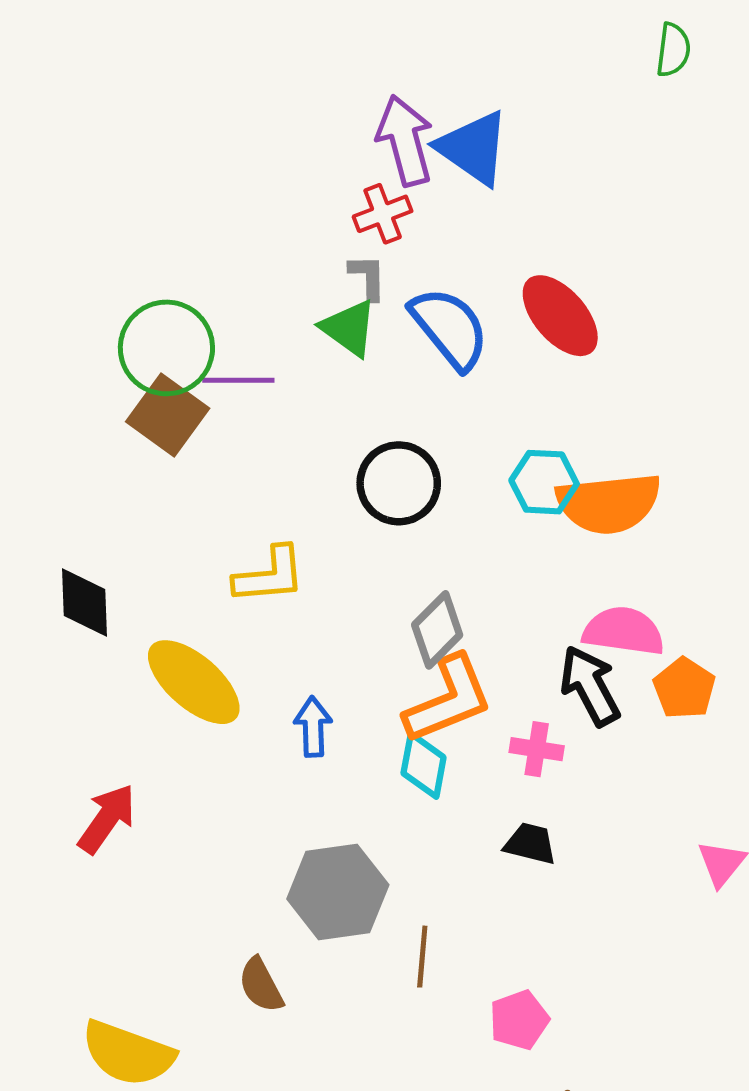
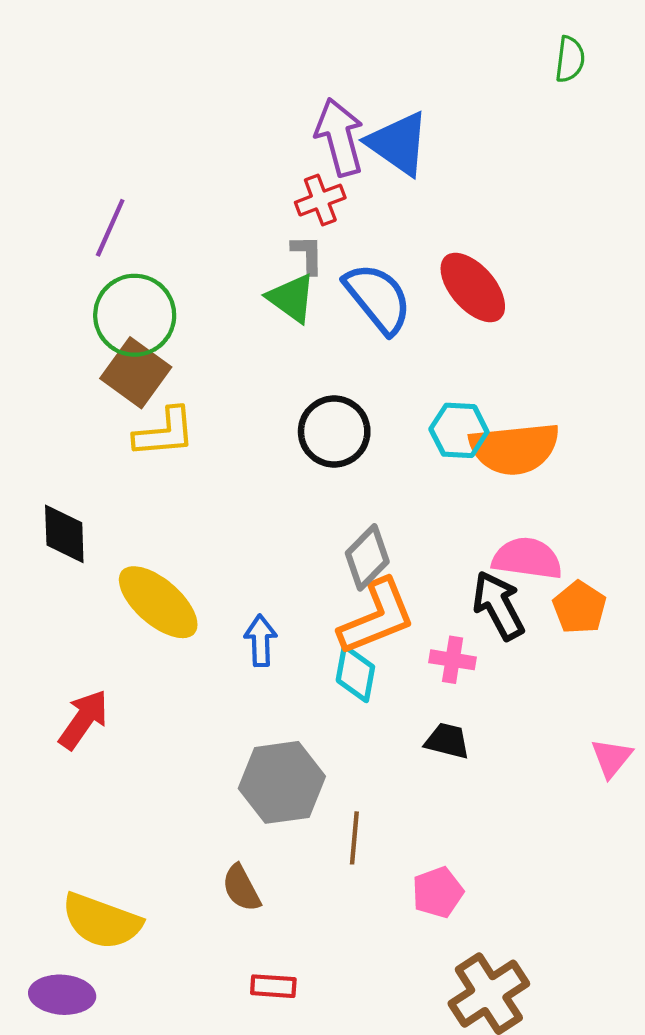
purple line: (238, 380) -> (110, 228), moved, turned -66
yellow L-shape: (270, 575) -> (165, 433), moved
brown semicircle: (261, 985) -> (241, 888), moved

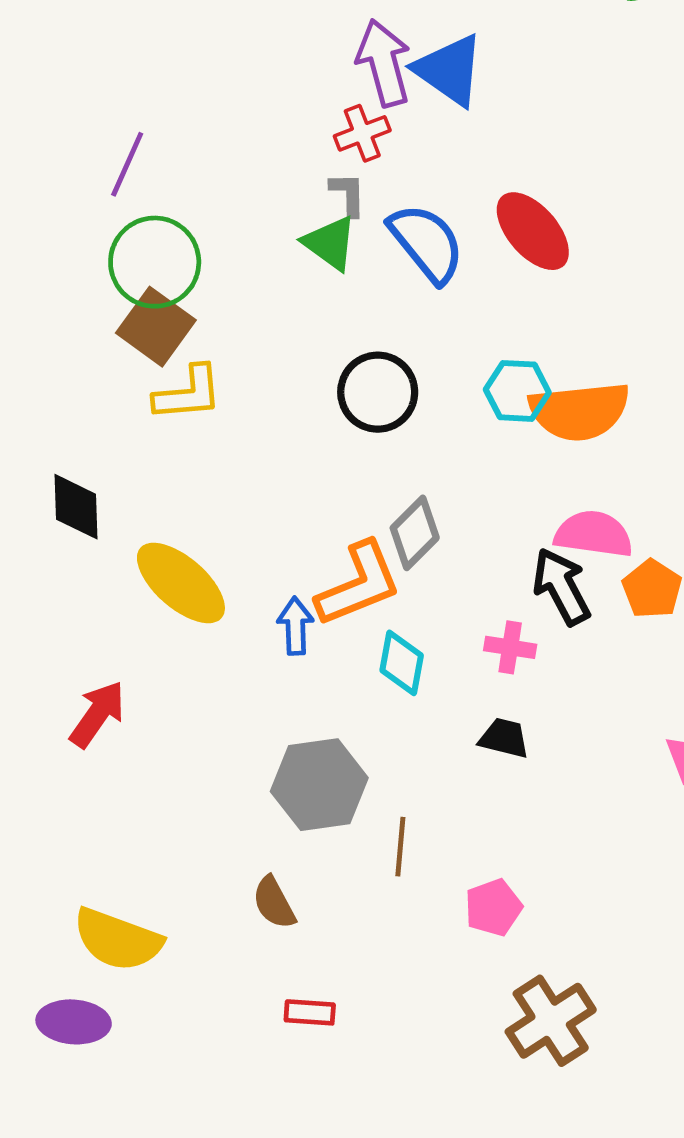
orange L-shape: (377, 617) -> (359, 584), moved

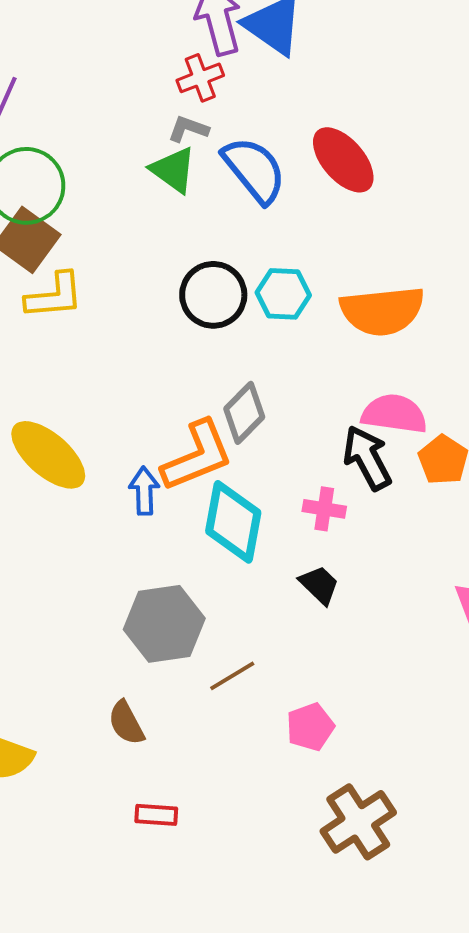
gray L-shape: (348, 194) -> (188, 129), turned -69
cyan hexagon: (517, 391) -> (283, 294), moved
cyan diamond: (402, 663) -> (233, 522), size x1.5
black trapezoid: (504, 738) -> (319, 585), turned 30
brown line: (400, 847) -> (232, 676), turned 54

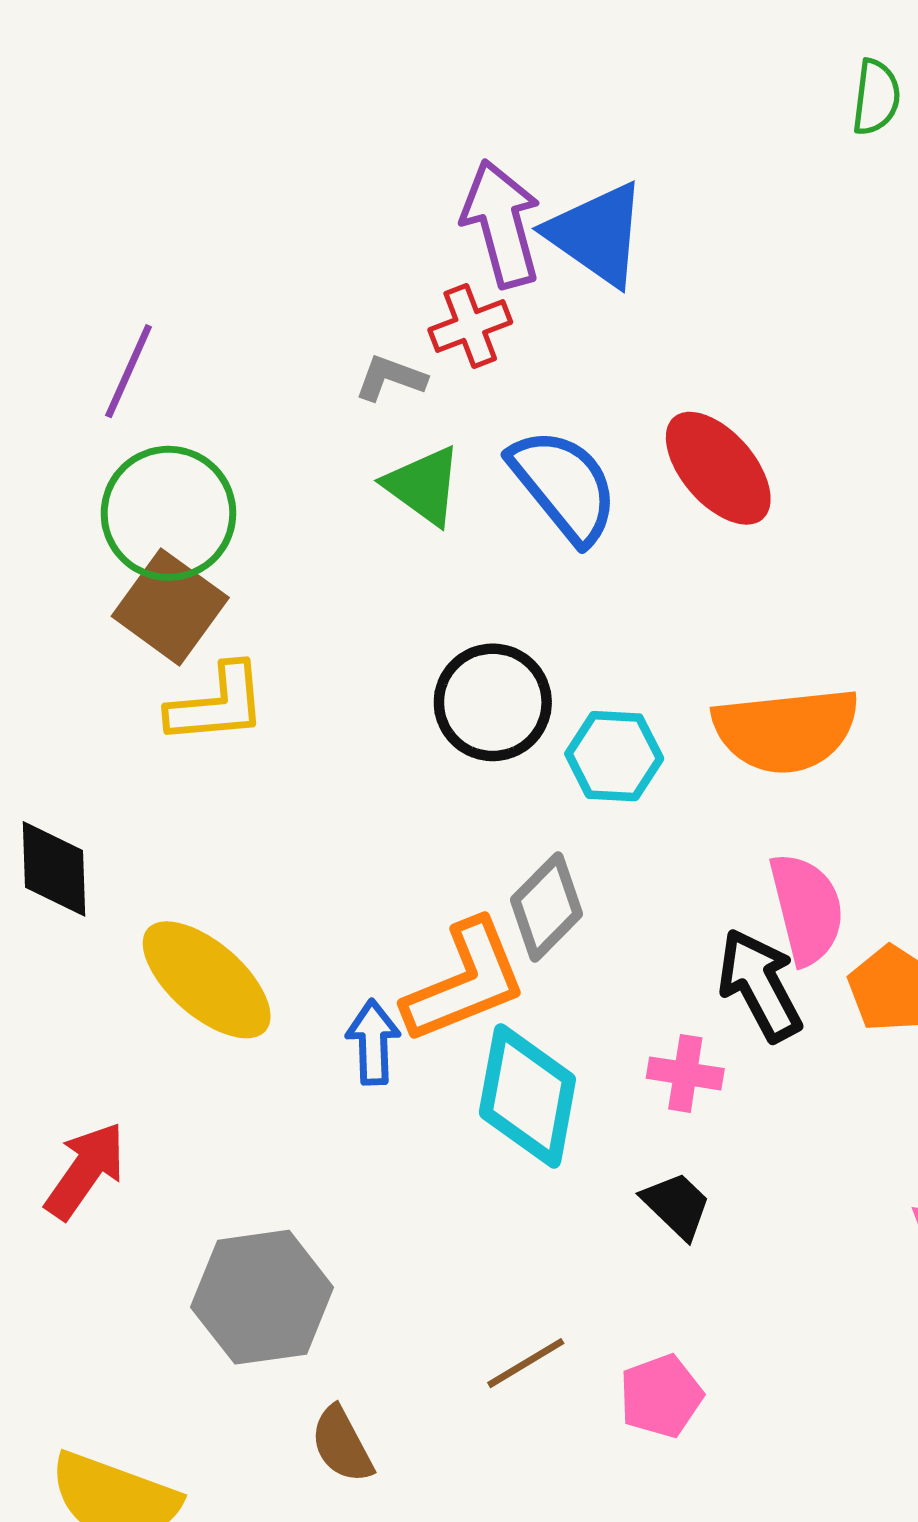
gray L-shape: (188, 129) -> (390, 378), moved
cyan hexagon: (283, 294) -> (614, 756), moved
pink semicircle: (394, 414) -> (807, 909), turned 68
gray hexagon: (164, 624) -> (262, 1297), moved
pink pentagon: (310, 727) -> (661, 1396), moved

